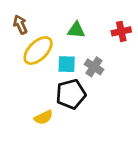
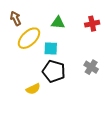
gray cross: (94, 67) -> (91, 67), moved
black pentagon: (71, 94) -> (54, 71), turned 30

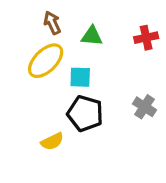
brown arrow: (16, 18) -> (52, 23), moved

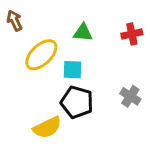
brown arrow: (52, 23) -> (15, 21), moved
yellow semicircle: (52, 141) -> (47, 127), size x1.4

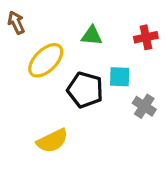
cyan square: (72, 70) -> (120, 77), moved
black pentagon: (77, 102) -> (85, 90), moved

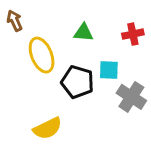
yellow ellipse: (46, 60) -> (42, 55), turned -68
gray cross: (144, 106) -> (131, 97), size x1.4

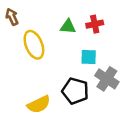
red cross: (133, 34) -> (95, 24), moved
black pentagon: (77, 82) -> (75, 91), moved

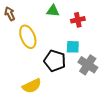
green triangle: (68, 27) -> (53, 11), moved
black pentagon: (75, 91) -> (55, 61), moved

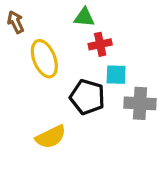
red cross: (78, 20) -> (100, 44), moved
gray cross: (88, 65) -> (140, 103), turned -30

